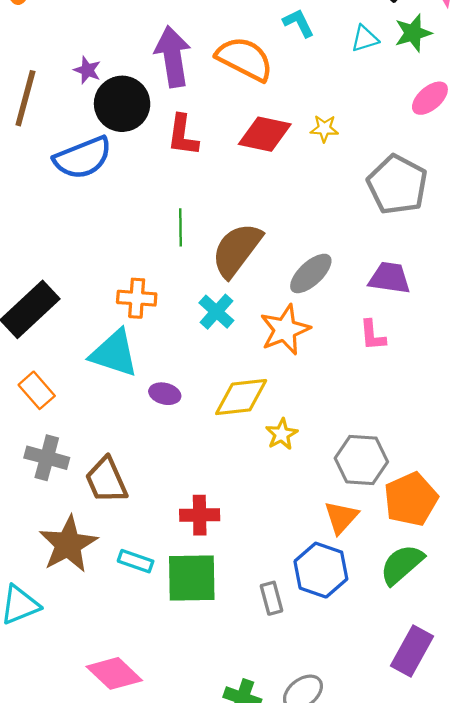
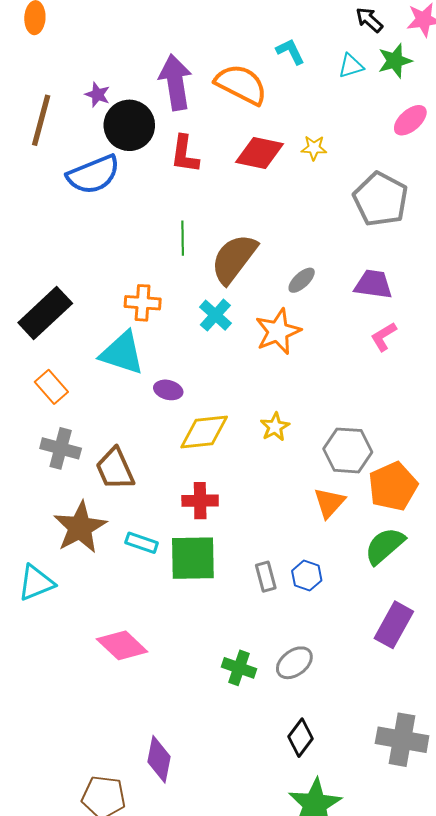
gray ellipse: (311, 273) -> (302, 280), size x0.7
pink L-shape: (373, 335) -> (384, 337), moved, turned 64
yellow diamond: (241, 397) -> (204, 432), moved
blue hexagon: (321, 570) -> (307, 576), moved, size x0.6

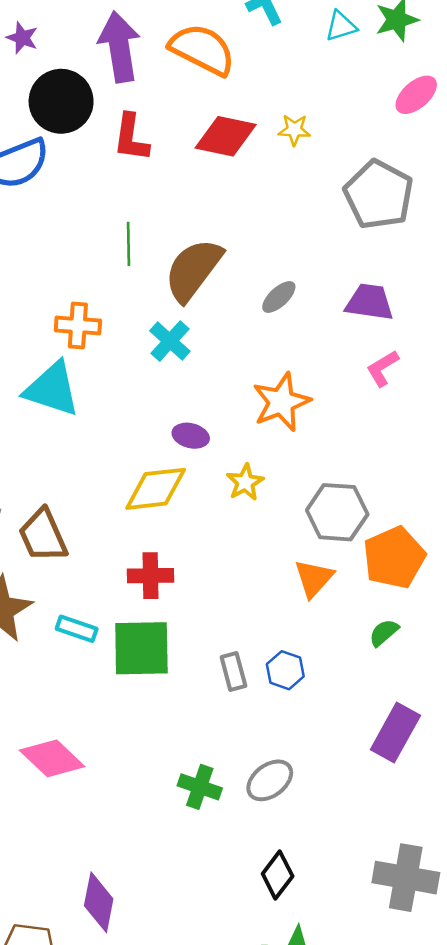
purple star: (97, 95) -> (22, 38), moved
orange star: (278, 331) -> (281, 402), moved
purple ellipse: (168, 390) -> (191, 436), moved
green semicircle: (385, 546) -> (384, 633), size x0.6

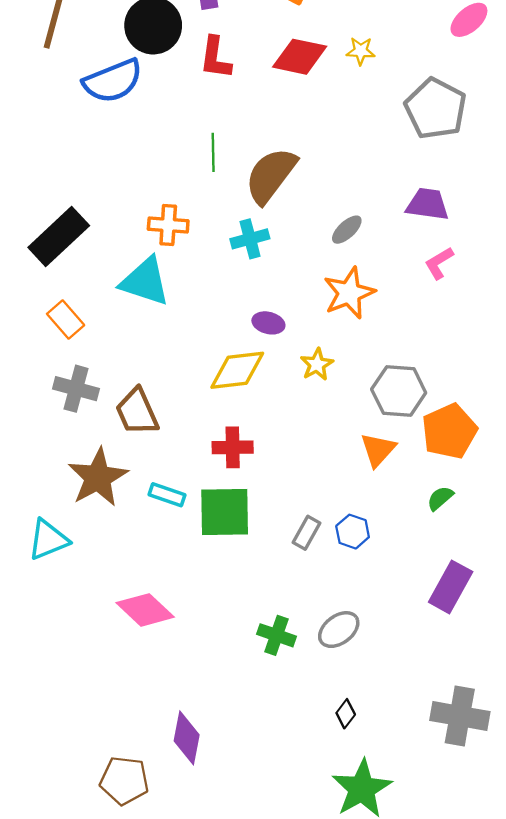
gray ellipse: (279, 297) -> (347, 230), moved
cyan cross: (170, 341) -> (250, 239), turned 33
gray rectangle: (233, 672) -> (306, 533), turned 44
black diamond: (278, 875) -> (346, 714), size x0.7

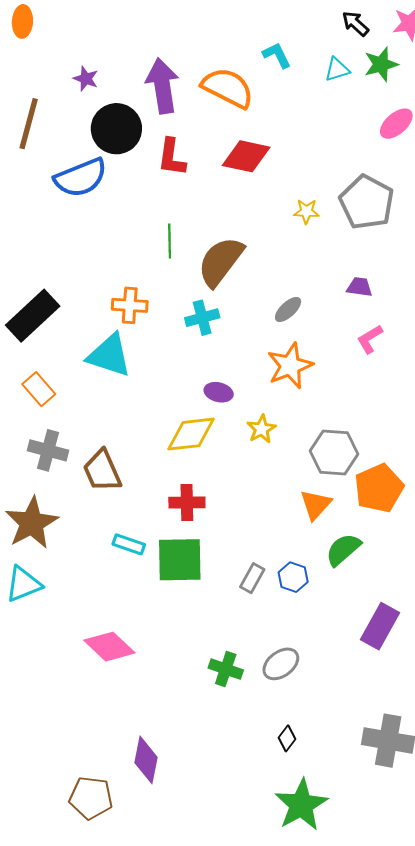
yellow star: (361, 51) -> (306, 211), moved
purple trapezoid: (427, 204) -> (360, 287), size x0.7
brown star: (98, 477) -> (32, 523), moved
green semicircle: (440, 498) -> (343, 550), moved, size x1.5

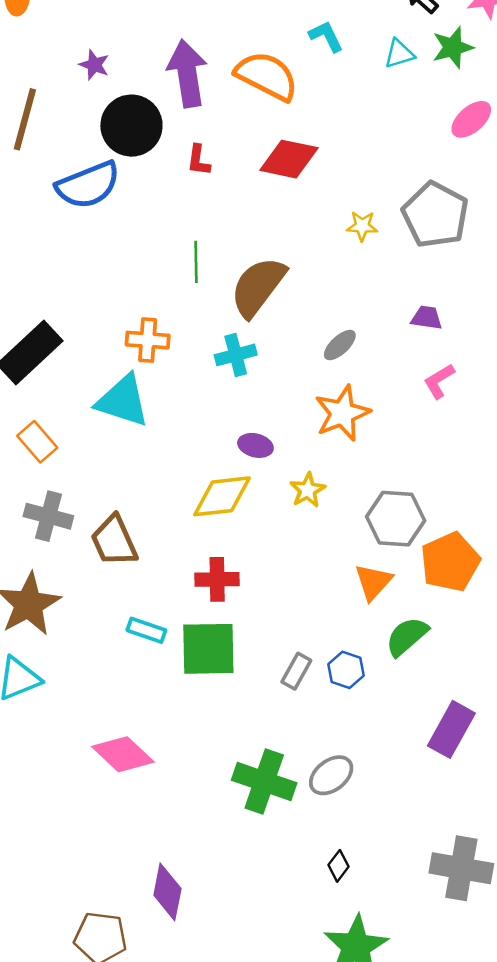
red L-shape: (172, 157) -> (198, 160), size x0.7
green cross: (226, 669) -> (264, 782), size x1.5

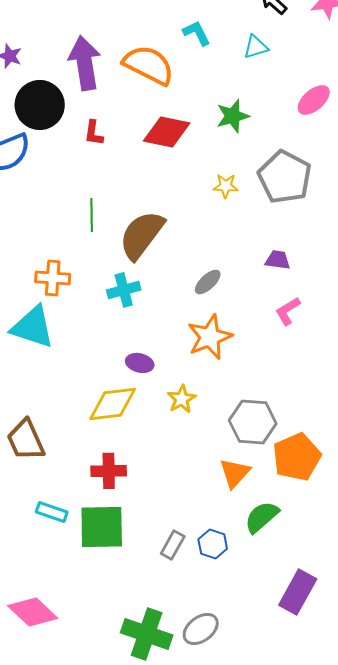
green star: (453, 47) -> (233, 116), moved

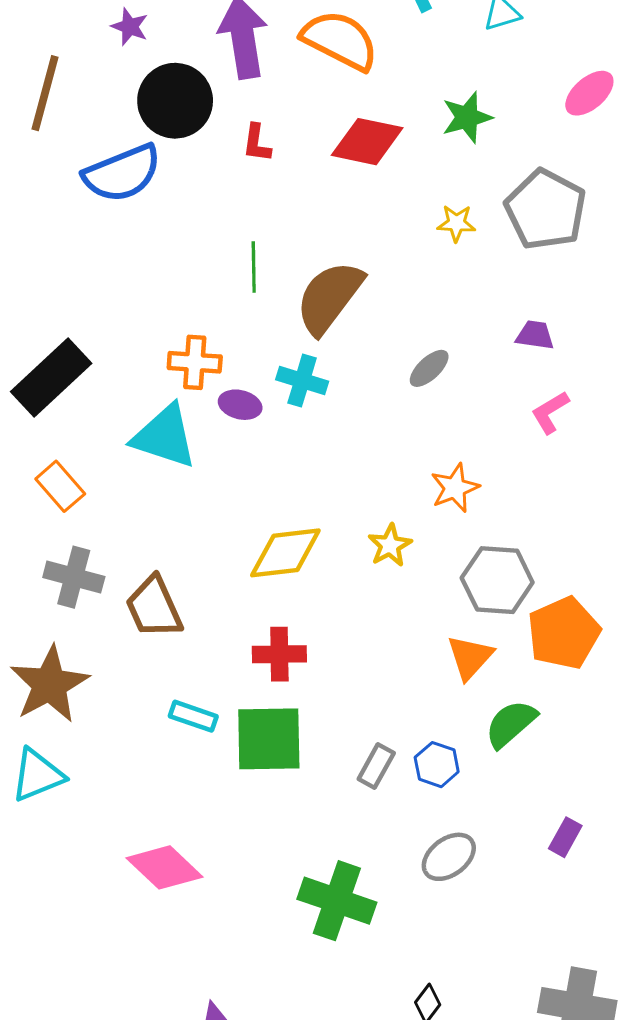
cyan cross: (124, 290) -> (302, 380), turned 32
orange star: (210, 337) -> (455, 488), moved, size x0.7
purple ellipse: (140, 363) -> (240, 405), moved
purple rectangle: (298, 592) -> (565, 837), size x0.6
gray ellipse: (201, 629) -> (449, 857), moved

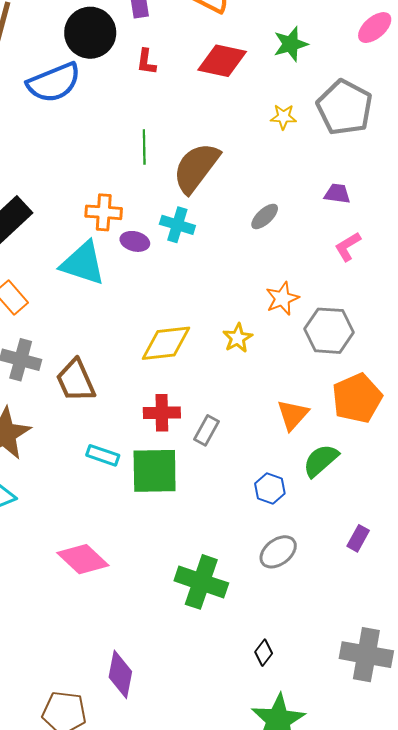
gray hexagon: (497, 580) -> (329, 331), moved
gray rectangle: (376, 766) -> (206, 430), moved

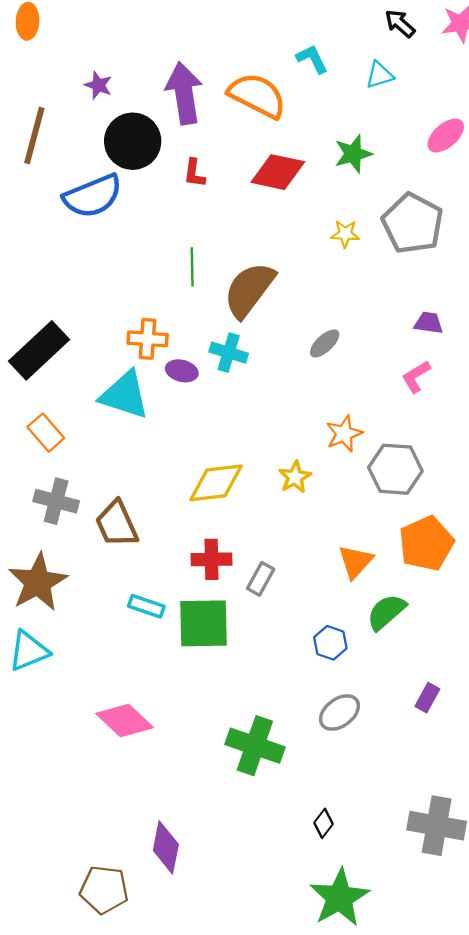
purple trapezoid: (337, 194) -> (429, 323), moved

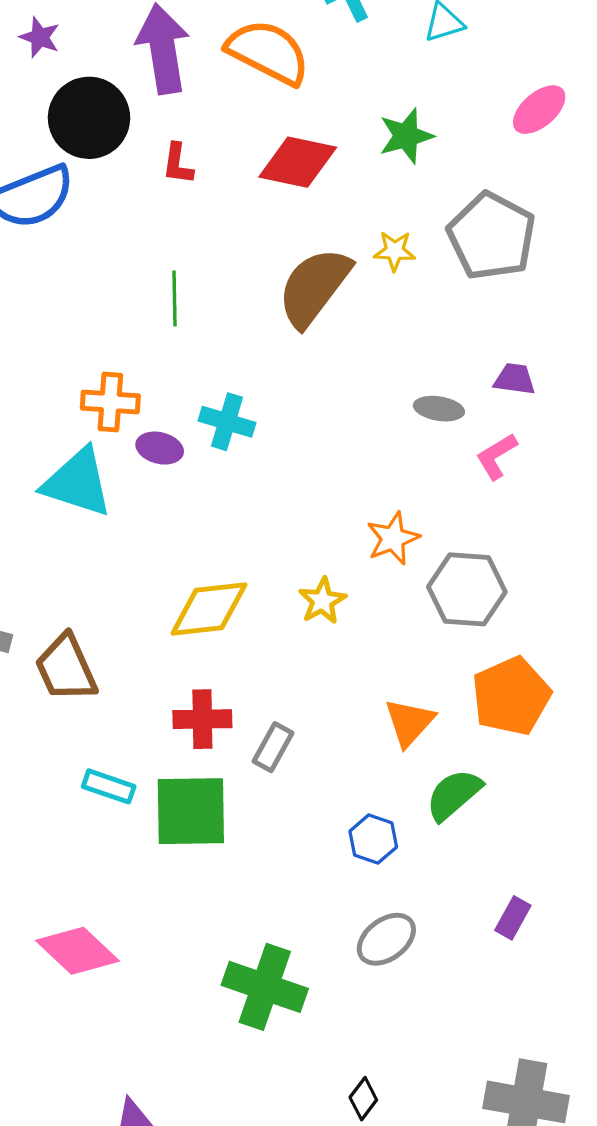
brown semicircle: (249, 290) -> (314, 287), moved
gray ellipse: (325, 343) -> (439, 409), moved, turned 52

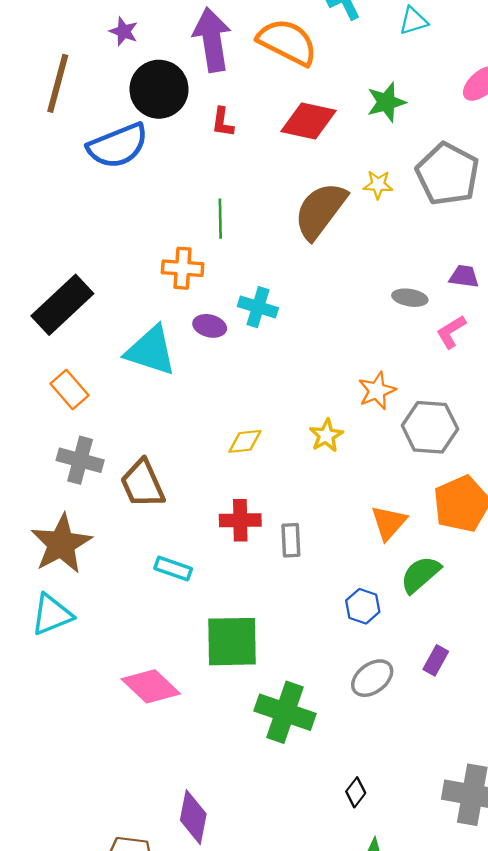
orange cross: (110, 402) -> (183, 268), moved
yellow diamond: (209, 609) -> (245, 441), size x0.6
gray rectangle: (273, 747) -> (291, 540), turned -32
green square: (191, 811) -> (232, 642), moved
purple rectangle: (513, 918) -> (436, 660), moved

